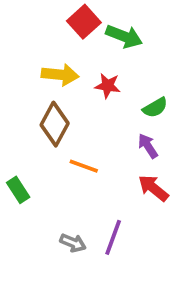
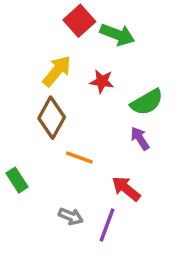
yellow arrow: (60, 75) -> (57, 71), turned -56
green semicircle: (155, 108) -> (147, 102), size x1.4
red arrow: (153, 188) -> (126, 189), moved
gray arrow: (73, 243) -> (71, 216), moved

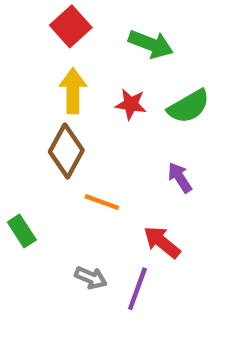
red square: (79, 21) -> (71, 26), moved
yellow arrow: (57, 71) -> (73, 91), turned -40
green semicircle: (147, 102) -> (189, 106), moved

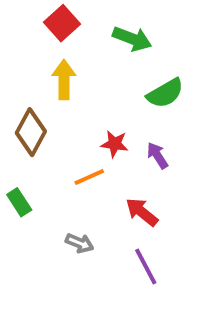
red star: (131, 104) -> (115, 144), moved
brown diamond: (66, 151) -> (31, 132), moved
orange line: (102, 202) -> (89, 177), turned -44
purple line: (137, 289) -> (146, 267), moved, turned -48

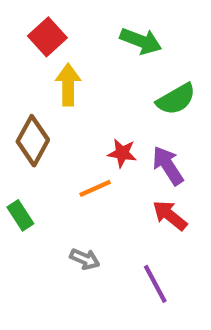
red square: (62, 23) -> (47, 37), moved
purple arrow: (157, 156) -> (168, 166), size x1.4
red arrow: (142, 212) -> (170, 215), moved

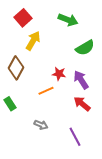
yellow arrow: (68, 85) -> (33, 41), turned 30

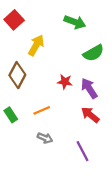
red square: (23, 18) -> (14, 20), moved
orange line: (46, 91) -> (42, 110), moved

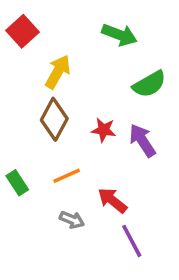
brown diamond: (17, 75) -> (54, 119), moved
red arrow: (90, 115) -> (112, 200), moved

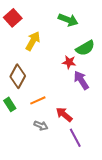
brown diamond: (54, 119) -> (18, 76), moved
red star: (104, 130) -> (69, 62), moved

